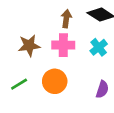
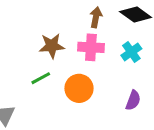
green line: (19, 84) -> (41, 78), moved

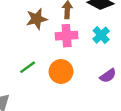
brown star: (52, 46) -> (37, 19), moved
purple semicircle: (133, 100) -> (108, 76), turned 42

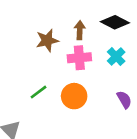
purple semicircle: (108, 76) -> (124, 100), turned -84

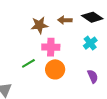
brown arrow: (80, 30) -> (65, 20), turned -96
pink cross: (79, 58) -> (51, 47), moved

